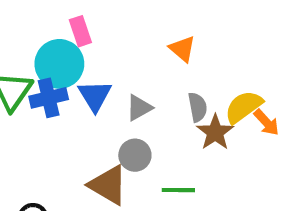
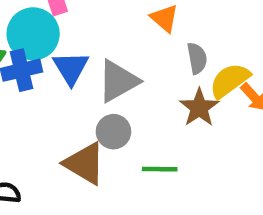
gray semicircle: (198, 107) -> (197, 58), moved
gray triangle: (139, 108) -> (118, 81), size x1.5

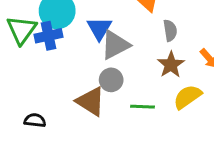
blue triangle: (71, 68) -> (99, 28), moved
yellow semicircle: (230, 80) -> (187, 97), moved

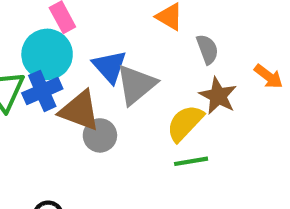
gray circle: (111, 80) -> (100, 135), moved
yellow semicircle: (187, 97) -> (185, 123), moved
brown triangle: (91, 101) -> (80, 111), moved

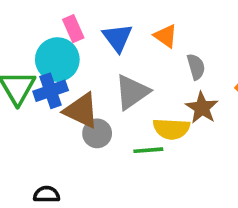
blue triangle: (110, 67) -> (117, 38), moved
yellow semicircle: (185, 123) -> (171, 129), turned -135
green line: (191, 161) -> (148, 150), moved

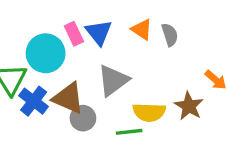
pink rectangle: (73, 29) -> (74, 34), moved
gray semicircle: (196, 67) -> (170, 35), moved
blue cross: (51, 91) -> (34, 101), moved, turned -32
brown star: (202, 108) -> (189, 106), moved

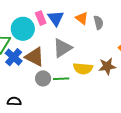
brown star: (189, 106) -> (107, 66), turned 30
gray circle: (83, 118) -> (43, 78), moved
green line: (129, 132) -> (61, 79), moved

